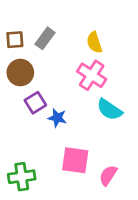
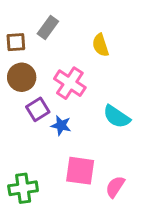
gray rectangle: (45, 38) -> (48, 28), moved
pink cross: (92, 75) -> (70, 83), moved

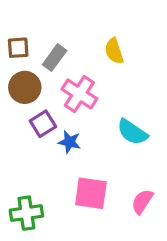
gray rectangle: (48, 28) -> (55, 58), moved
pink semicircle: (115, 187) -> (142, 202), moved

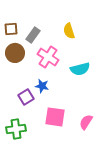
purple square: (43, 124) -> (26, 97), moved
cyan semicircle: (132, 132) -> (80, 69), moved, turned -48

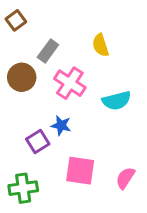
brown square: (11, 29) -> (16, 20), moved, turned -32

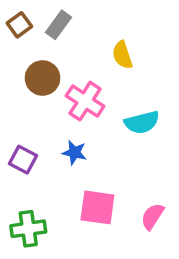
gray rectangle: (48, 51) -> (58, 25), moved
brown circle: (22, 77) -> (42, 78), moved
purple square: (38, 141) -> (23, 160), moved, turned -30

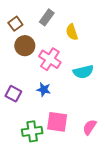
brown square: (19, 25) -> (15, 24), moved
gray rectangle: (58, 25) -> (47, 17), moved
green cross: (28, 229) -> (32, 131), moved

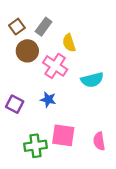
gray rectangle: (47, 17) -> (44, 27), moved
yellow semicircle: (72, 32) -> (69, 43), moved
pink semicircle: (90, 127) -> (99, 141), turned -42

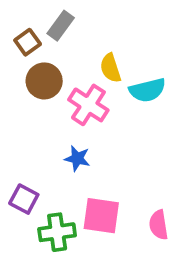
gray rectangle: (44, 27) -> (61, 26), moved
cyan semicircle: (92, 80) -> (147, 90), moved
purple square: (15, 104) -> (24, 199), moved

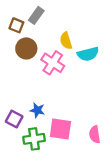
brown square: (28, 42) -> (16, 25), turned -32
blue star: (77, 158) -> (37, 110), moved

